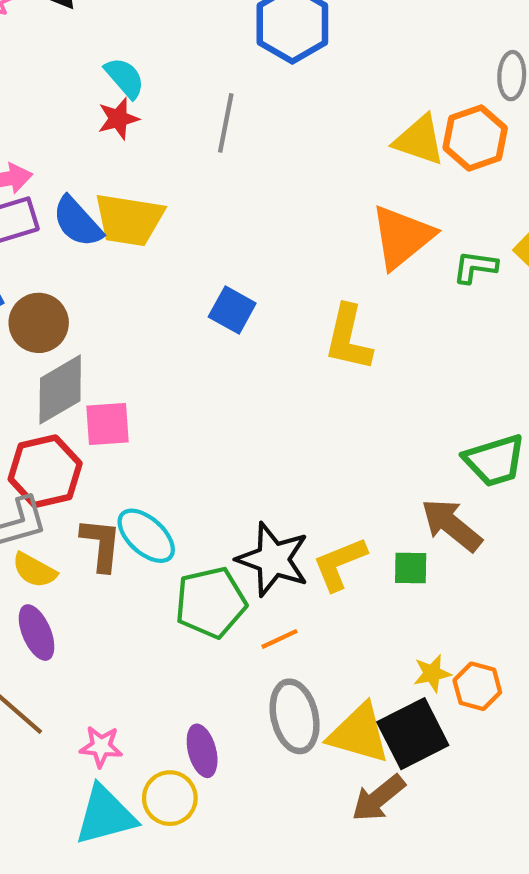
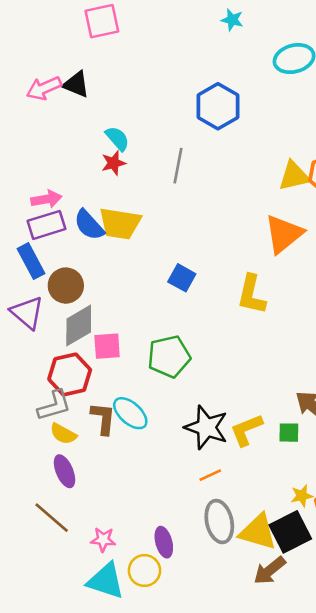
yellow triangle: (419, 140) -> (294, 176), turned -32
green pentagon: (211, 602) -> (169, 356), moved
cyan triangle: (105, 815) -> (106, 581), turned 33

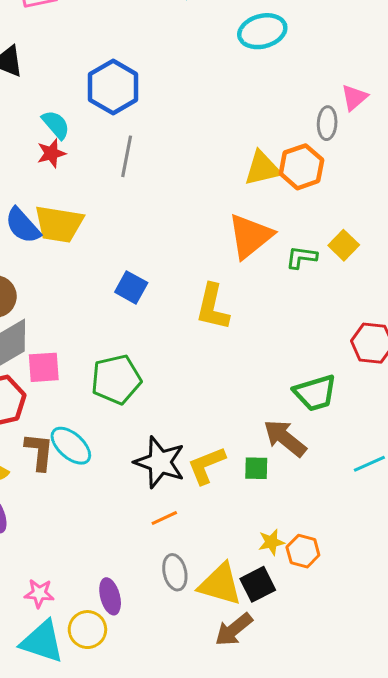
blue hexagon: (218, 106) -> (113, 87), moved
gray ellipse: (219, 522) -> (175, 572), size x0.7
black square: (290, 532) -> (258, 584), size x0.7

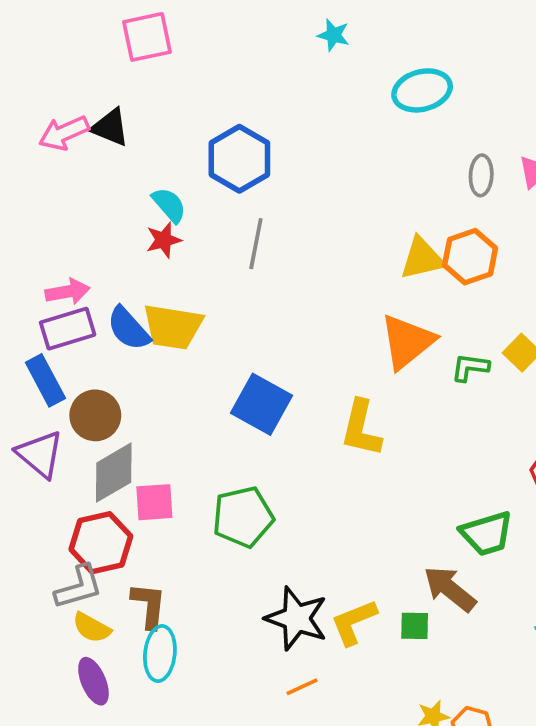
gray ellipse: (327, 123) -> (481, 175), moved
blue square: (131, 287) -> (261, 404), size x1.5
cyan ellipse: (71, 446) -> (160, 654), moved, turned 54

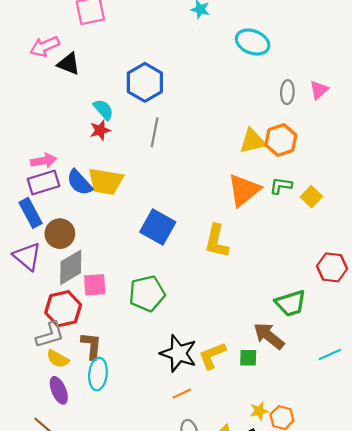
cyan ellipse: (422, 90) -> (253, 42), turned 36
pink arrow: (64, 133) -> (45, 46), moved
green L-shape: (470, 367) -> (281, 186), moved

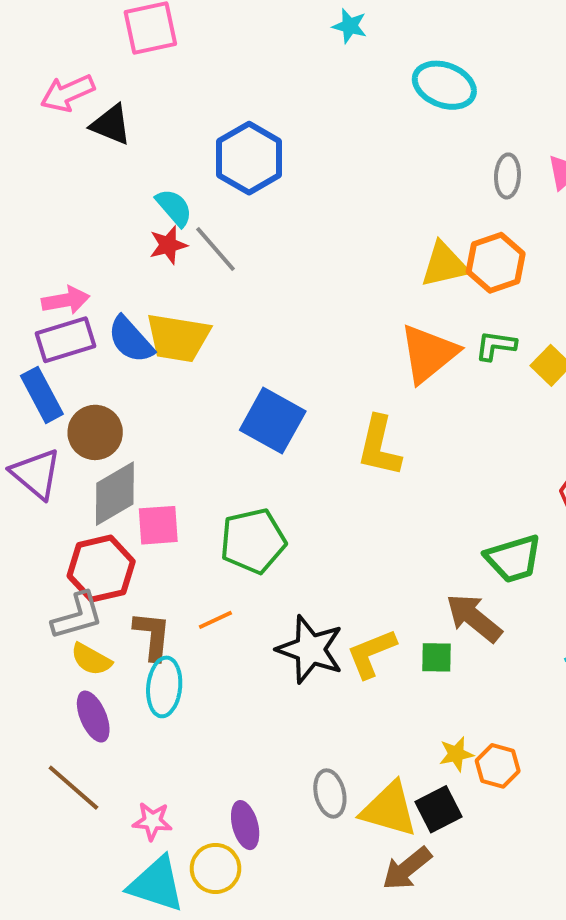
gray line: (155, 132) -> (215, 249), moved, turned -52
orange line: (182, 394) -> (215, 620), moved

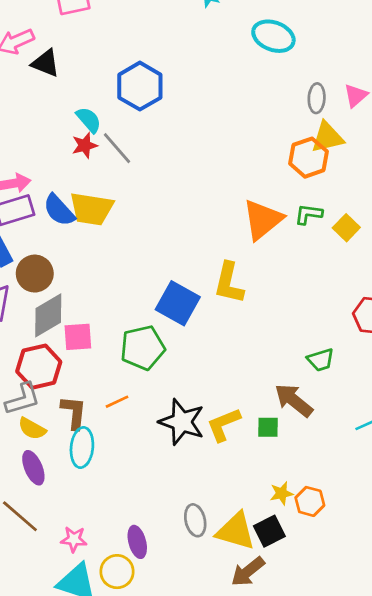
yellow triangle: (444, 265) -> (327, 137), moved
blue square: (273, 421) -> (178, 303), moved
green trapezoid: (513, 559) -> (321, 360), size x0.7

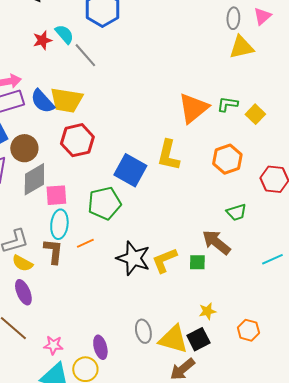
red star: (85, 145) -> (42, 40), moved
orange hexagon: (309, 158) -> (227, 159), moved
red hexagon: (39, 367) -> (77, 140), moved
cyan ellipse: (82, 448) -> (59, 224), moved
orange hexagon: (310, 501) -> (248, 330), moved

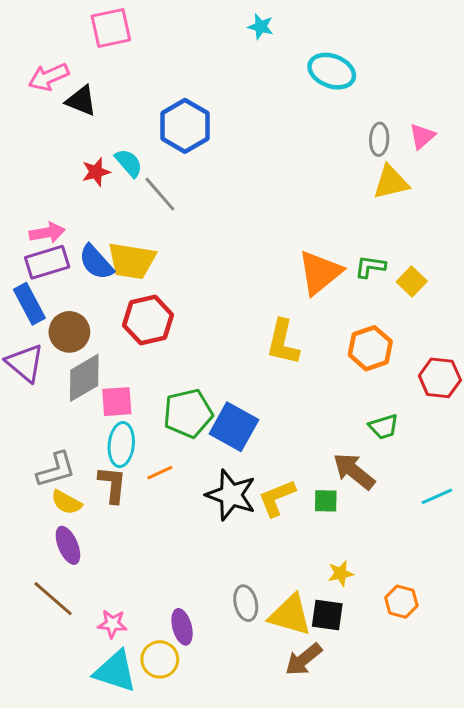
blue square: (130, 170) -> (234, 427), moved
black square: (198, 339) -> (327, 615), turned 35

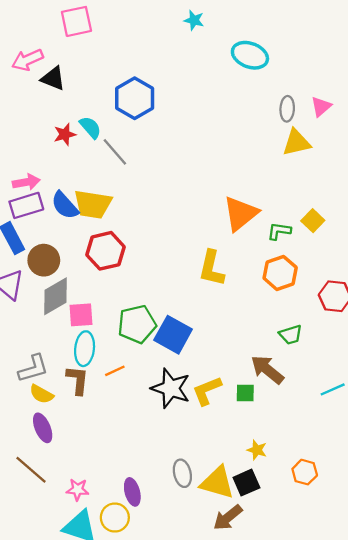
green L-shape: (370, 267) -> (279, 231), moved
yellow star: (341, 573) -> (257, 450), turned 30
black square: (327, 615) -> (246, 483), turned -32

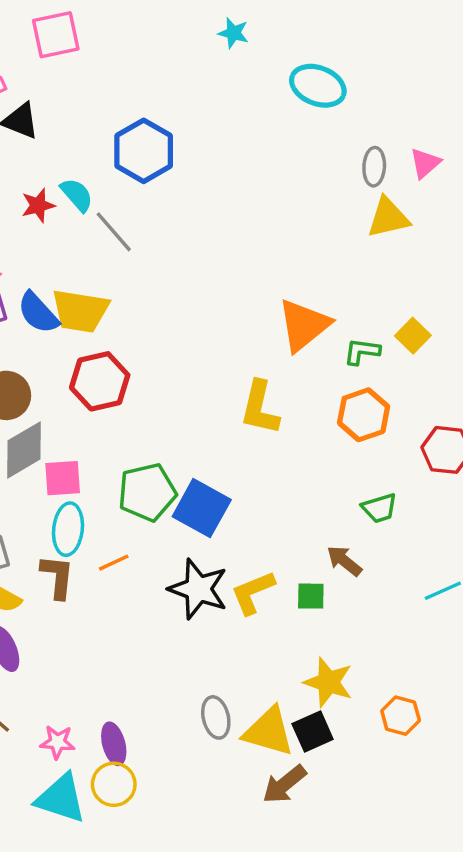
brown arrow: (267, 370) -> (344, 561), size x0.7
yellow star: (257, 450) -> (328, 682), size x1.6
purple ellipse: (132, 492) -> (114, 744), moved

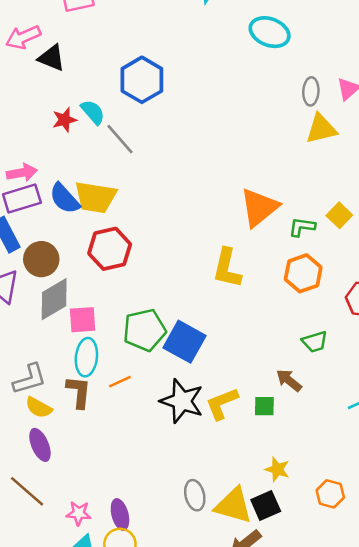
yellow star: (328, 682) -> (277, 469), size x0.7

